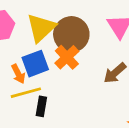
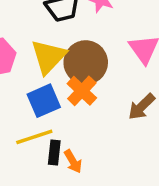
orange arrow: (18, 74) -> (73, 161), moved

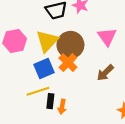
orange arrow: (73, 161) -> (62, 107), turned 40

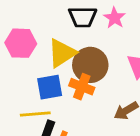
orange cross: (68, 63) -> (82, 87), turned -36

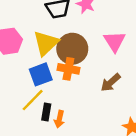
yellow line: (35, 114) -> (33, 100), turned -30

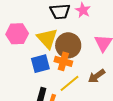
yellow triangle: (46, 43) -> (47, 39), turned -35
yellow line: (33, 100) -> (70, 83), moved

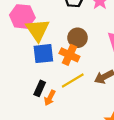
yellow triangle: (47, 39) -> (38, 30), moved
brown circle: (68, 45) -> (78, 38), size x0.7

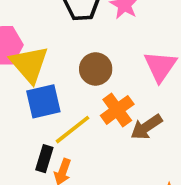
orange cross: (69, 55) -> (117, 110), moved, turned 36
yellow line: (73, 80) -> (73, 130), moved

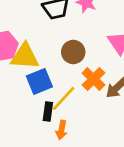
yellow triangle: (29, 64) -> (25, 56), turned -36
black rectangle: (44, 159) -> (48, 111), moved

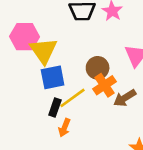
brown circle: (73, 52) -> (98, 68), moved
yellow triangle: (25, 56) -> (43, 51), turned 40

